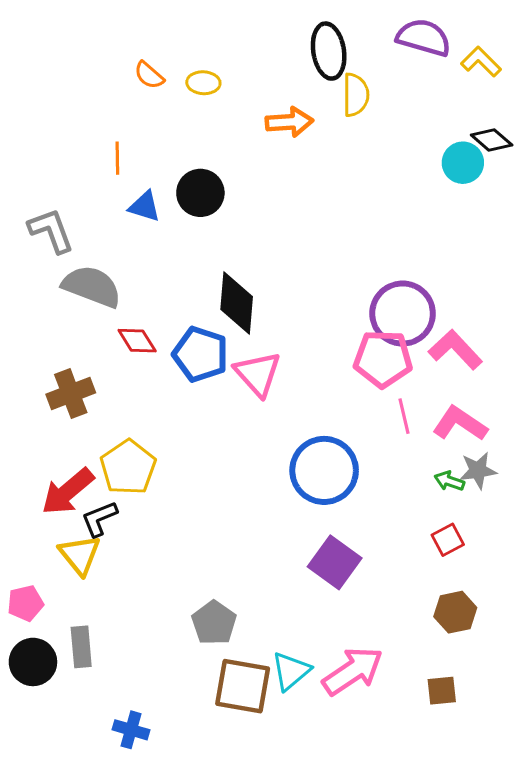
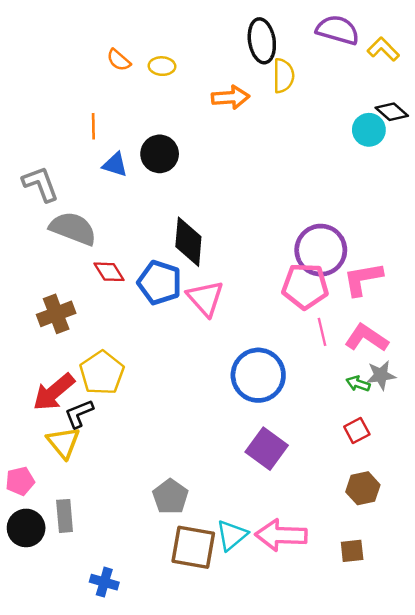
pink L-shape: (455, 350) -> (363, 279), turned -57
pink arrow: (353, 671) -> (281, 535), turned -144

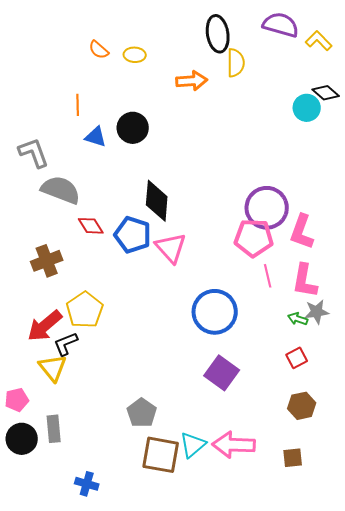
pink L-shape: (363, 279) -> (302, 232), turned -60
pink L-shape: (366, 338) -> (305, 281), turned -114

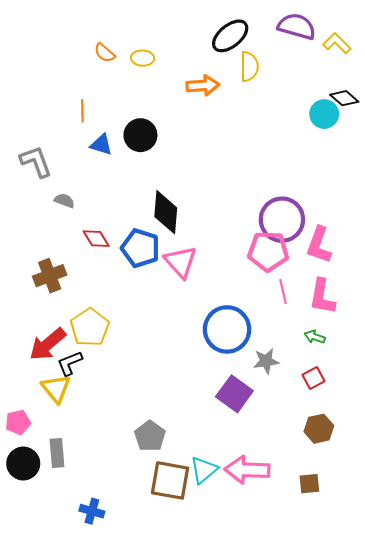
black ellipse: (218, 34) -> (230, 36), turned 60
gray semicircle: (61, 190) -> (64, 201), size x0.5
gray star: (317, 312) -> (266, 361), moved

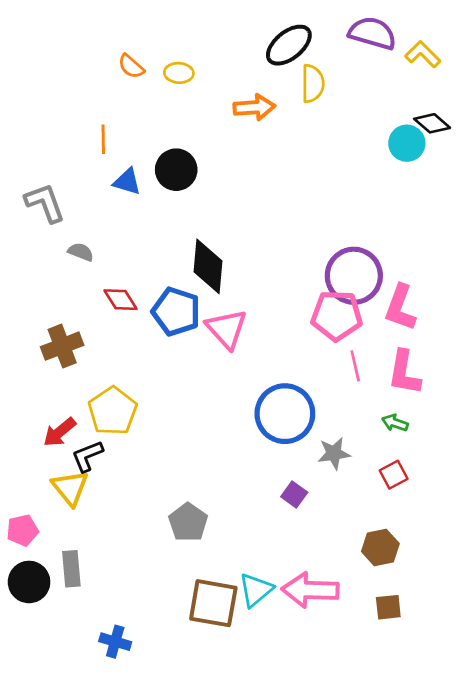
red arrow: (48, 344) -> (60, 432), size x0.7
purple square: (234, 394) -> (294, 494), size x0.6
brown hexagon: (319, 429) -> (380, 548), moved
gray pentagon: (150, 436) -> (188, 522), moved

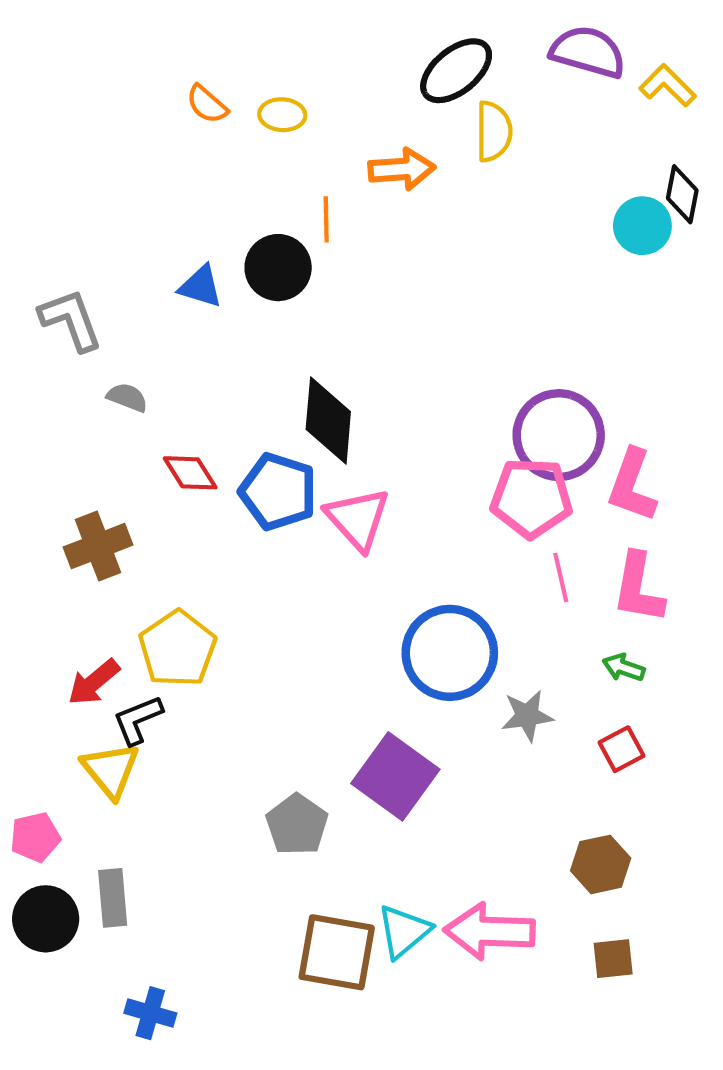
black diamond: (432, 123) -> (682, 194), turned 60
orange line: (103, 139) -> (326, 219), moved
purple square: (294, 494) -> (395, 776), moved, size x2.0
blue cross: (115, 642) -> (150, 1013), moved

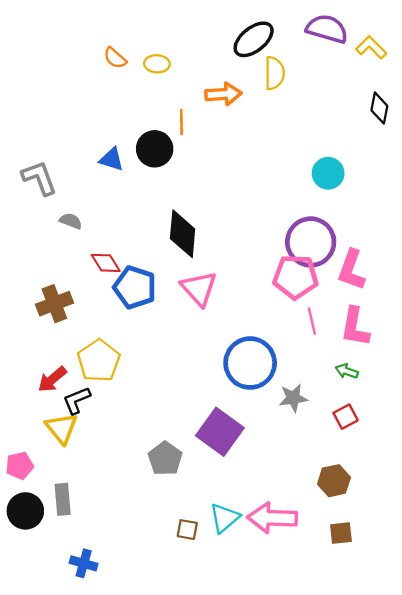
cyan circle: (642, 226) -> (328, 173), moved
blue pentagon: (278, 492) -> (135, 287), moved
brown square: (337, 952) -> (187, 530), size x0.5

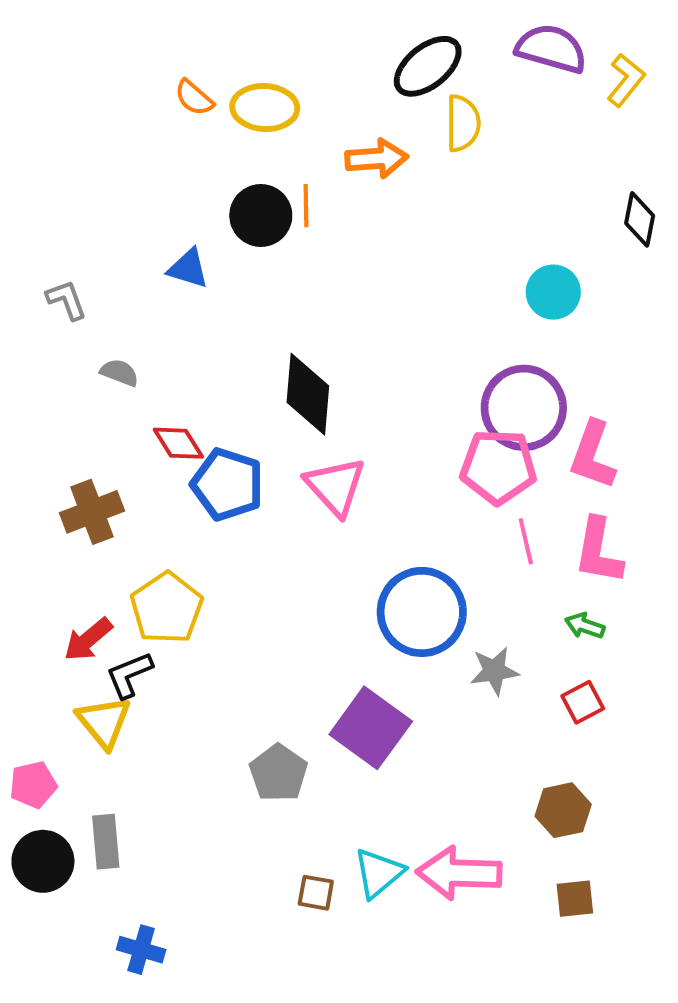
yellow L-shape: (371, 47) -> (626, 80), turned 84
yellow ellipse: (157, 64) -> (265, 108), size x1.5
black diamond: (379, 108) -> (640, 219), moved
black circle: (155, 149) -> (261, 215), moved
gray L-shape: (39, 178) -> (66, 300), size x0.7

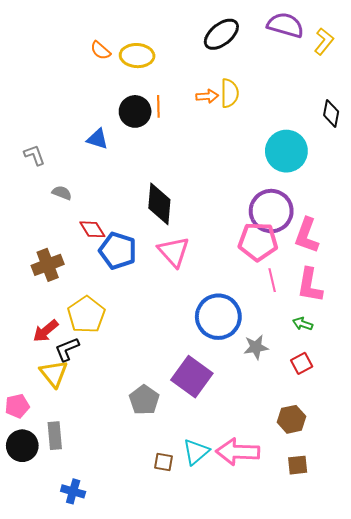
yellow semicircle: (463, 123) -> (230, 93), moved
orange arrow: (377, 159) -> (207, 96), moved, size x0.7
cyan circle: (553, 292) -> (286, 151), size x1.5

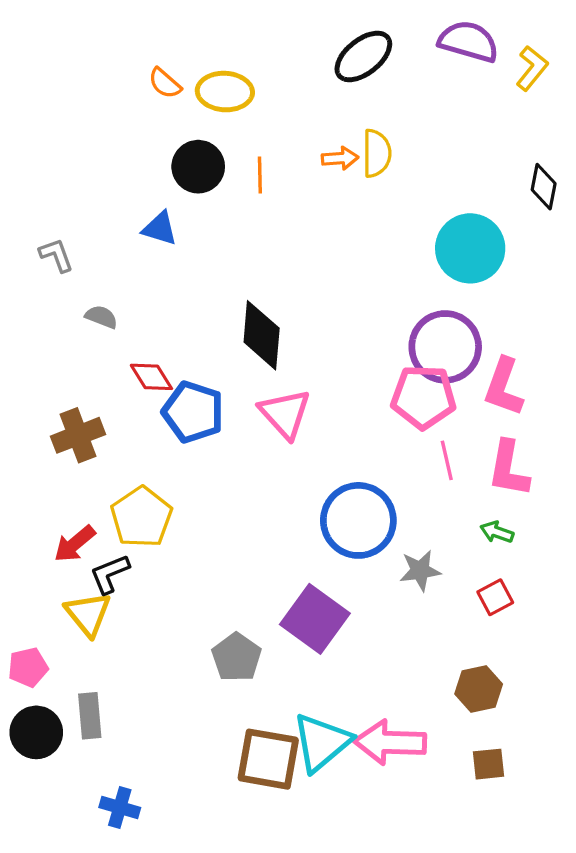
black circle: (135, 111) -> (198, 167), moved
cyan triangle: (196, 452) -> (322, 742), size x1.4
brown square: (163, 462) -> (268, 759), size x2.0

